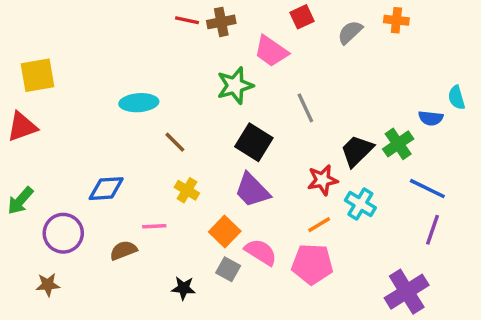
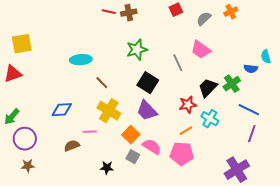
orange cross: (396, 20) -> (231, 12), turned -32
pink trapezoid: (271, 51) -> (201, 50), moved
yellow cross: (187, 190) -> (109, 111), size x1.6
purple circle: (63, 233) -> (25, 139), moved

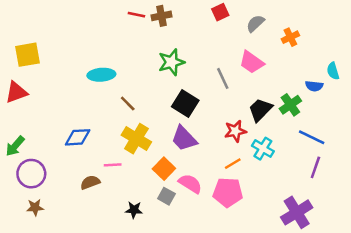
orange cross: (231, 12) -> (290, 37), moved

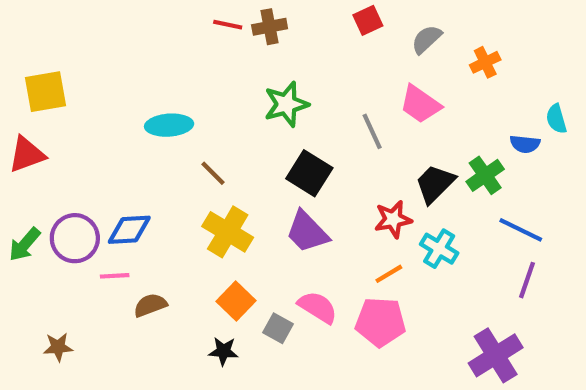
pink line: (113, 165) -> (115, 276), moved
orange square: (164, 169) -> (236, 301), moved
purple circle: (31, 174) -> (75, 238), moved

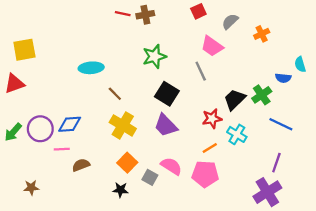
pink trapezoid: (420, 104) -> (212, 46), moved
purple line: (527, 280) -> (276, 163), moved

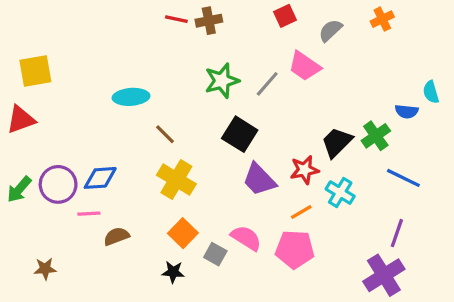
orange cross: (262, 34) -> (382, 19), moved
gray line: (201, 71) -> (267, 84), moved, turned 66
purple trapezoid: (166, 125) -> (259, 180), moved

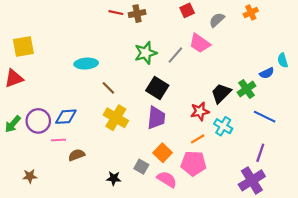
blue semicircle: (407, 111) -> (267, 73), turned -32
purple trapezoid: (259, 180) -> (156, 118), moved, turned -130
orange square: (183, 233) -> (163, 153), moved
pink semicircle: (246, 238) -> (167, 179), moved

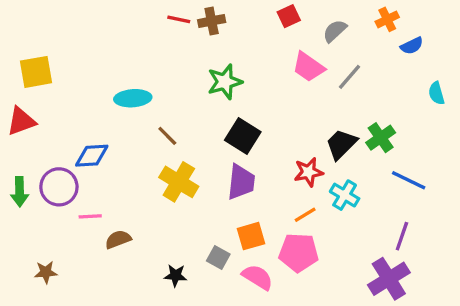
gray line: (175, 55) -> (349, 77), moved
blue semicircle: (267, 73) -> (412, 46), moved
blue diamond: (66, 117) -> (92, 156), moved
green arrow: (13, 124) -> (20, 192), turned -42
orange square: (163, 153) -> (251, 236), turned 30

